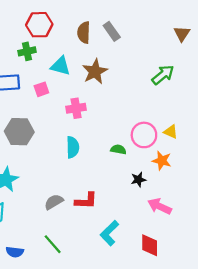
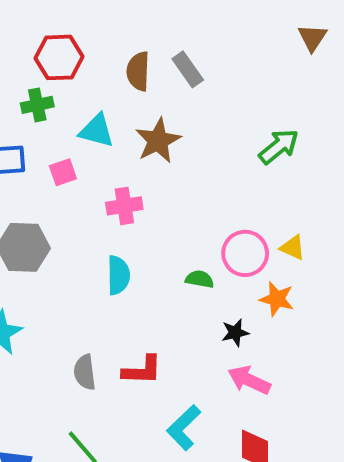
brown triangle: (182, 34) -> (312, 38), moved
gray semicircle: (54, 202) -> (85, 372), turned -66
pink arrow: (160, 206) -> (249, 380), moved

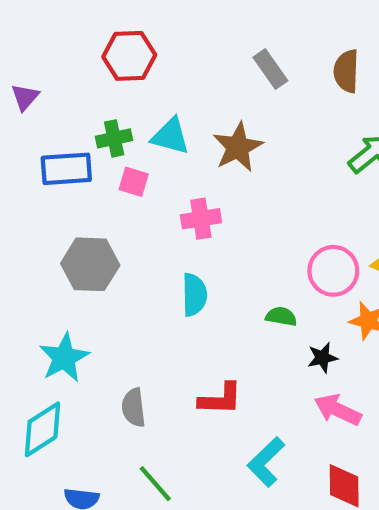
brown semicircle: (138, 71) -> (346, 71), moved
green cross: (37, 105) -> (114, 138), moved
pink square: (63, 172) -> (134, 182), turned 36
green semicircle: (200, 279) -> (281, 316), moved
gray semicircle: (85, 372) -> (134, 408), moved

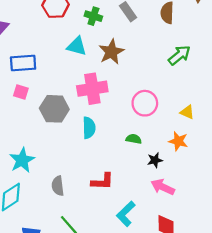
green cross: (114, 138) -> (93, 16), moved, turned 30
pink square: (134, 182) -> (21, 92), moved
pink cross: (201, 219) -> (92, 89), size x1.5
gray hexagon: (90, 264) -> (54, 109), moved
pink circle: (333, 271) -> (145, 103), moved

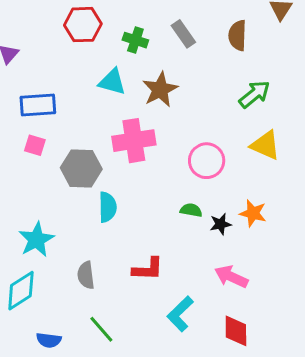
yellow triangle: (187, 112) -> (265, 145), moved, size x1.5
cyan semicircle: (89, 128) -> (108, 207), moved
black star: (155, 160) -> (220, 224), moved

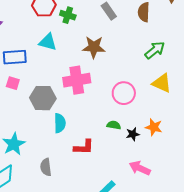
green cross: (135, 40) -> (68, 15), moved
cyan triangle: (112, 82) -> (48, 42), moved
brown star: (160, 90) -> (94, 47), turned 30
red L-shape: (148, 269) -> (84, 147), moved

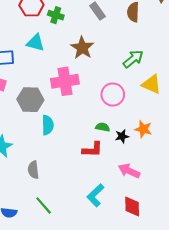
brown star: (94, 47) -> (82, 48), turned 30
green arrow: (155, 50) -> (133, 59), moved
red L-shape: (84, 147) -> (92, 149), moved

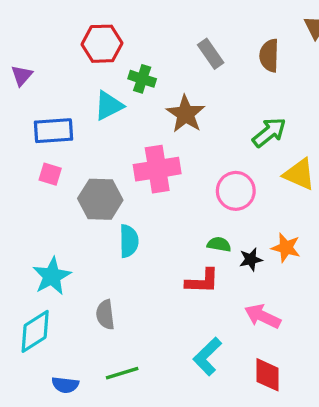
green cross: (56, 15) -> (142, 79), moved
cyan triangle: (35, 43) -> (109, 106), turned -42
green line: (44, 205) -> (122, 373), turned -66

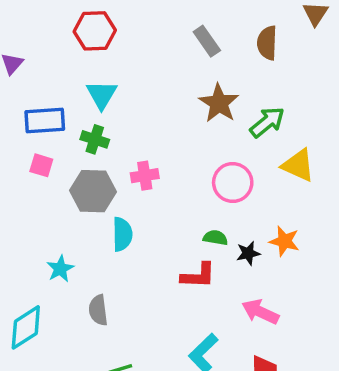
green cross: (142, 79) -> (95, 139), moved
cyan triangle: (109, 106) -> (102, 95), turned -32
brown star: (186, 114) -> (219, 103), moved
pink cross: (157, 169) -> (145, 176), moved, size x0.6
cyan star: (52, 276) -> (60, 269), moved, size x0.7

